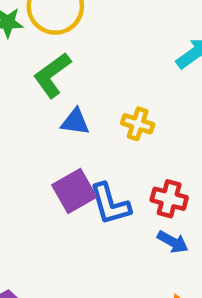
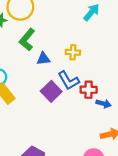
red cross: (169, 199) -> (89, 90), moved
blue L-shape: (110, 204) -> (69, 80), moved

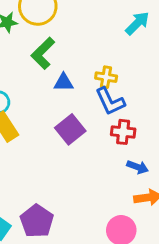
blue L-shape: (69, 80) -> (110, 101), moved
blue arrow: (104, 104) -> (138, 167), moved

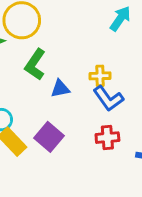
purple square: (70, 129) -> (49, 137), moved
red cross: (123, 132) -> (107, 138), moved

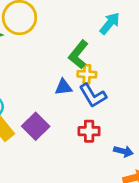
green L-shape: (35, 64) -> (78, 55), moved
blue triangle: (60, 89) -> (64, 87), moved

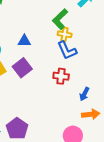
blue triangle: (64, 87) -> (24, 41), moved
blue arrow: (123, 151) -> (84, 94), turned 96

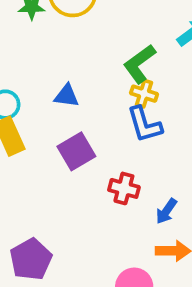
purple square: (22, 68) -> (76, 151), moved
red cross: (61, 76) -> (124, 188), moved

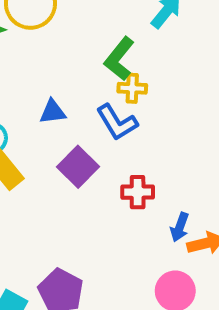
blue L-shape: (145, 125) -> (117, 122), moved
blue arrow: (166, 211) -> (180, 227), moved

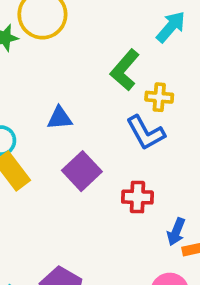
yellow cross: (132, 88) -> (159, 97), moved
blue L-shape: (117, 122) -> (146, 133), moved

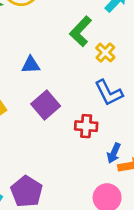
yellow cross: (159, 97) -> (105, 53), turned 36
blue L-shape: (146, 133) -> (109, 93), moved

